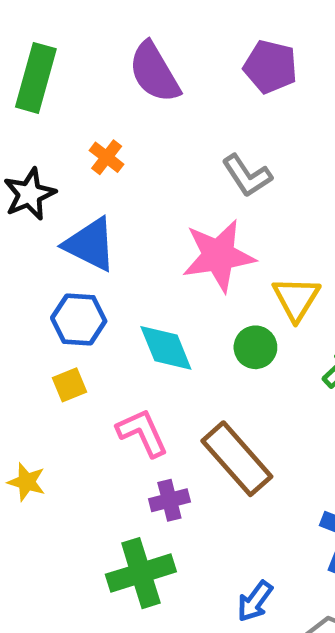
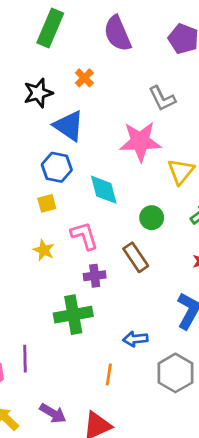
green circle: (255, 347) -> (152, 218), moved
brown rectangle: (237, 459) -> (136, 257), size x0.7
yellow star: (27, 482) -> (44, 250), moved
blue arrow: (255, 601) -> (135, 339), turned 40

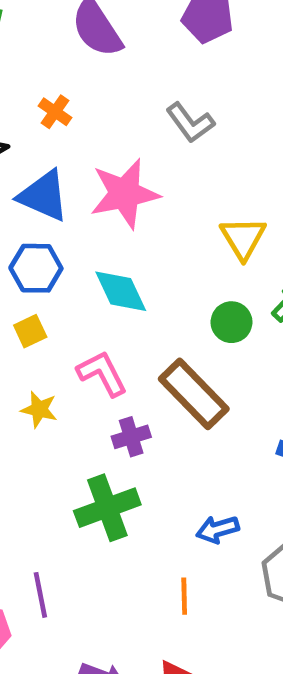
pink star: (140, 142) -> (125, 194), moved
green circle: (152, 218) -> (232, 322), moved
brown rectangle: (136, 257) -> (194, 394), size x1.4

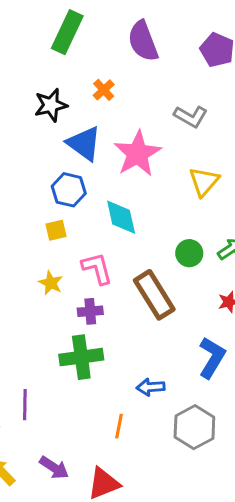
gray L-shape: (190, 123) -> (191, 116), turned -36
pink star: (125, 194) -> (138, 154), turned -30
yellow triangle: (243, 238) -> (204, 182), moved
purple cross: (131, 437) -> (90, 311), moved

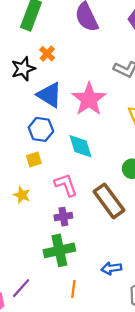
orange cross: (104, 90) -> (47, 54), moved
yellow star: (51, 283) -> (22, 195), moved
purple line: (25, 405) -> (21, 288), turned 45
orange line: (119, 426) -> (73, 289), moved

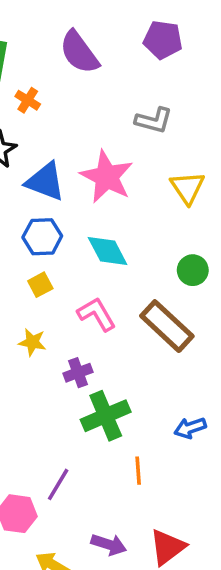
orange cross: (47, 54) -> (28, 100), moved
purple cross: (63, 217) -> (78, 373), moved

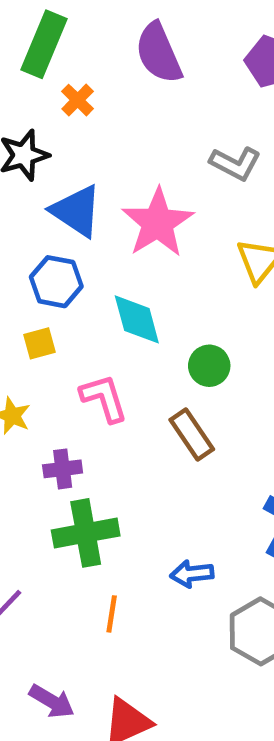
green circle: (193, 270) -> (209, 366), moved
brown rectangle: (167, 326) -> (192, 434), size x0.7

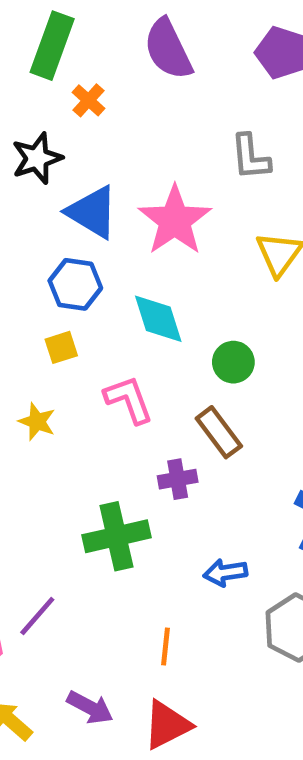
gray L-shape: (235, 163) -> (250, 157), turned 60
purple cross: (63, 469) -> (178, 479), moved
orange line: (112, 614) -> (166, 647), moved

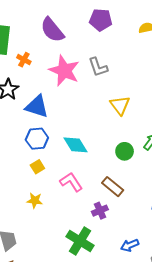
pink star: (175, 220) -> (64, 71), moved
green circle: (233, 362) -> (125, 151), moved
green cross: (117, 536) -> (80, 241), turned -32

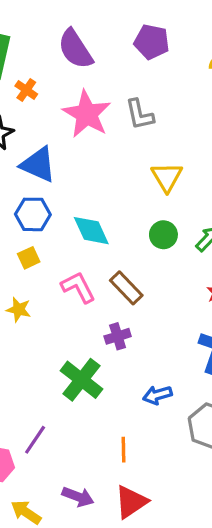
green circle: (125, 151) -> (163, 235), moved
brown rectangle: (113, 187) -> (126, 288), moved

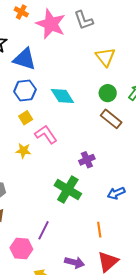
orange cross: (26, 90) -> (21, 12), moved
pink L-shape: (78, 287) -> (46, 134), moved
brown rectangle: (126, 288) -> (111, 119), moved

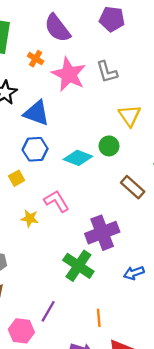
green circle: (108, 93) -> (109, 146), moved
cyan diamond: (62, 96) -> (78, 158), turned -40
yellow square: (26, 118) -> (17, 178), moved
purple cross: (87, 160) -> (102, 233), size x1.8
orange line: (99, 230) -> (99, 318), moved

